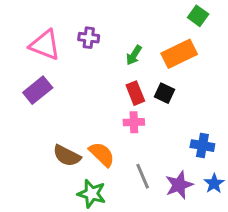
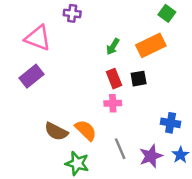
purple cross: (89, 38) -> (72, 13), moved
black square: (164, 93) -> (139, 79), turned -35

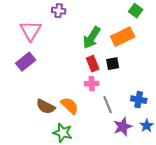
pink triangle: (38, 38) -> (31, 31), turned 40
green arrow: (113, 47) -> (92, 38), size x1.6
gray line: (120, 149) -> (108, 105), moved

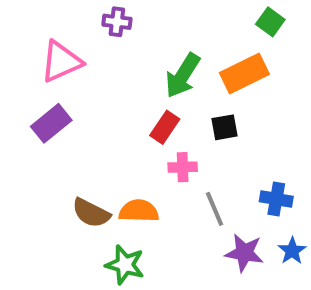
pink triangle: (31, 31) -> (61, 62), turned 35
red rectangle: (93, 64) -> (165, 127), moved, turned 56
orange semicircle: (70, 106) -> (139, 211), turned -42
purple star: (123, 127) -> (244, 253), turned 30

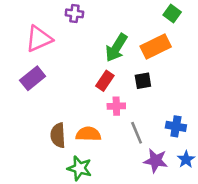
brown semicircle: (91, 213) -> (58, 135), turned 60

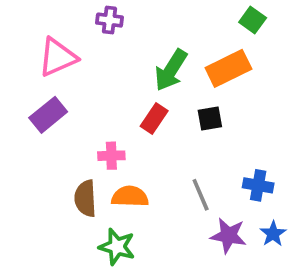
pink cross: (116, 106) -> (111, 156), moved

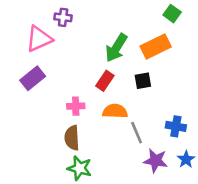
purple cross: (110, 20) -> (63, 17), moved
orange semicircle: (130, 197) -> (115, 111), moved
brown semicircle: (85, 198) -> (72, 138), moved

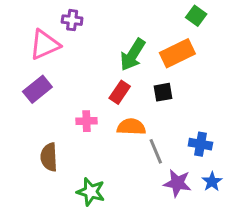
brown semicircle: (72, 138) -> (49, 157), moved

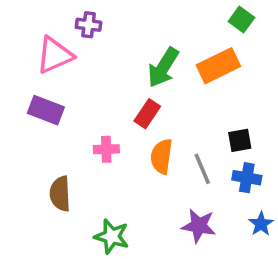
purple rectangle: (37, 89) -> (46, 110), turned 60
black square: (163, 92) -> (240, 140), moved
orange semicircle: (131, 127) -> (161, 156), turned -84
gray line: (156, 151) -> (202, 169), moved
purple star: (177, 183) -> (199, 226), moved

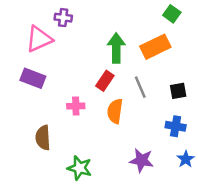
green arrow: (163, 67) -> (116, 48), turned 148
black square: (240, 140) -> (178, 91), moved
gray line: (202, 169) -> (140, 87), moved

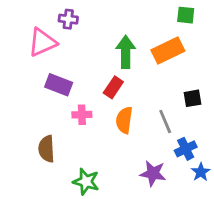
green square: (172, 14) -> (186, 15), turned -30
purple rectangle: (33, 78) -> (59, 85), moved
gray line: (140, 87) -> (165, 122), moved
blue cross: (176, 126) -> (186, 149), moved, turned -36

